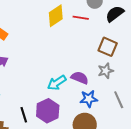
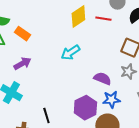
cyan arrow: (57, 83) -> (70, 53), moved
purple hexagon: (48, 111) -> (85, 108), moved

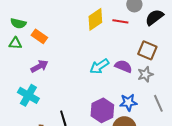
cyan arrow: (70, 53) -> (99, 66), moved
purple semicircle: (102, 79) -> (123, 66), moved

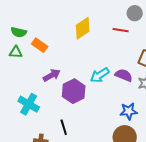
yellow diamond: (95, 19) -> (83, 28), moved
purple arrow: (39, 66) -> (52, 75), moved
purple hexagon: (102, 110) -> (74, 91), moved

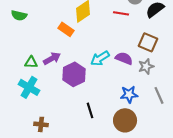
orange rectangle: (40, 45) -> (66, 29), moved
green triangle: (16, 52) -> (31, 62), moved
black line: (64, 127) -> (90, 110), moved

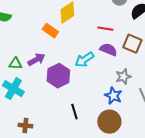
red line: (121, 13) -> (105, 29), moved
purple semicircle: (124, 58) -> (108, 50), moved
gray star: (146, 66) -> (123, 77), moved
blue star: (129, 94) -> (113, 96), turned 30

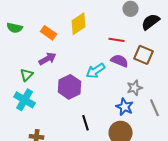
orange rectangle: (50, 31) -> (48, 33), moved
purple arrow: (36, 60) -> (48, 59), moved
green triangle: (15, 64) -> (26, 75), turned -48

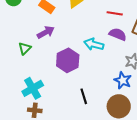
cyan arrow: (96, 71) -> (94, 44), turned 48
cyan cross: (24, 100) -> (33, 88), moved, turned 30

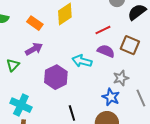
red line: (115, 13) -> (103, 30), turned -35
cyan cross: (33, 88) -> (21, 105), turned -35

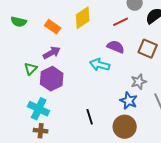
red line: (103, 30) -> (121, 22), moved
purple semicircle: (106, 51) -> (116, 47), moved
purple hexagon: (56, 77) -> (52, 79), moved

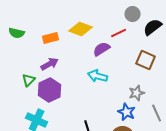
yellow diamond: (83, 18) -> (81, 29), turned 55
orange rectangle: (53, 27) -> (51, 38), turned -49
purple semicircle: (116, 47) -> (102, 49), moved, turned -54

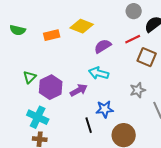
red line: (119, 33) -> (133, 39), moved
purple arrow: (50, 64) -> (79, 90), moved
blue star: (127, 112) -> (105, 109), moved, turned -30

